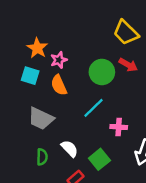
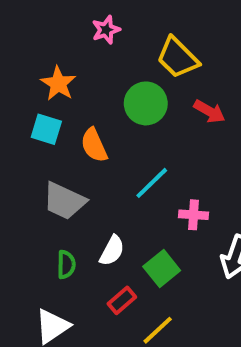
yellow trapezoid: (126, 33) -> (178, 58), moved
pink star: (59, 60) -> (106, 30), moved
green circle: (102, 72) -> (146, 103), moved
white semicircle: (70, 149) -> (112, 251), turned 72

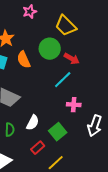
red arrow: (209, 111) -> (72, 59), moved
orange semicircle: (94, 145) -> (24, 60), moved
cyan line: (152, 183) -> (63, 80), moved

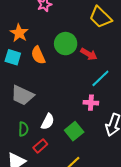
yellow trapezoid: (66, 26) -> (100, 17), moved
cyan line: (63, 80) -> (100, 78), moved
red rectangle: (38, 148) -> (40, 146), moved

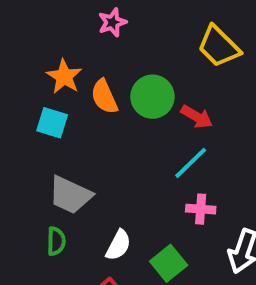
orange semicircle: (38, 55) -> (104, 97), moved
cyan line: (100, 78) -> (191, 163), moved
green semicircle: (23, 129) -> (56, 241), moved

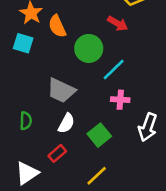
green circle: (152, 97) -> (89, 48), moved
red arrow: (197, 117) -> (118, 24), moved
gray trapezoid: (70, 195) -> (61, 90), moved

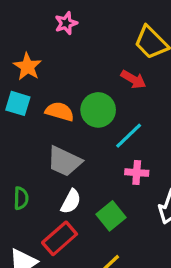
orange semicircle: (57, 26) -> (60, 112), moved, turned 130
red rectangle: (57, 153) -> (60, 238), size x1.5

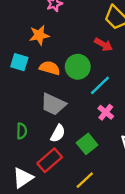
orange star: (27, 67) -> (39, 35), moved, turned 30
pink cross: (137, 173) -> (106, 112), turned 35

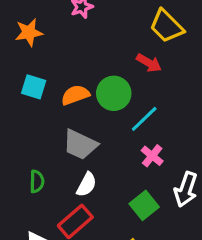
orange star: (39, 35) -> (29, 32), moved
orange semicircle: (50, 68) -> (75, 95), turned -36
green square: (87, 144) -> (144, 205), moved

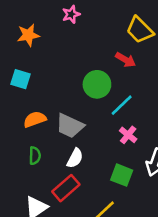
cyan square: (34, 87) -> (21, 79), moved
orange semicircle: (75, 95) -> (35, 119), moved
green square: (144, 205) -> (122, 175), turned -30

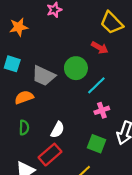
gray trapezoid: (70, 126) -> (44, 76), moved
pink cross: (128, 135) -> (102, 110), turned 32

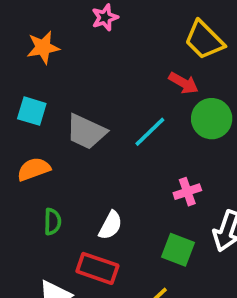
green circle: (76, 68) -> (212, 119), moved
cyan line: (96, 85) -> (150, 132), moved
orange semicircle: (24, 97) -> (34, 169), moved
red rectangle: (50, 155) -> (97, 268), turned 60

